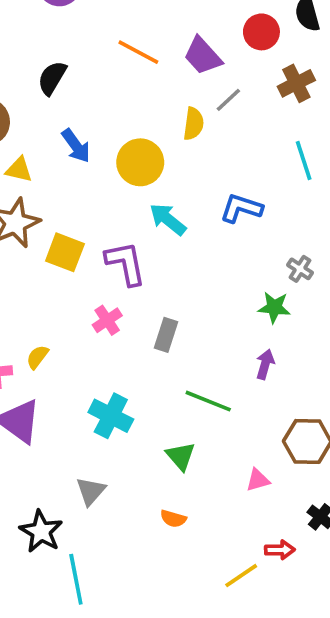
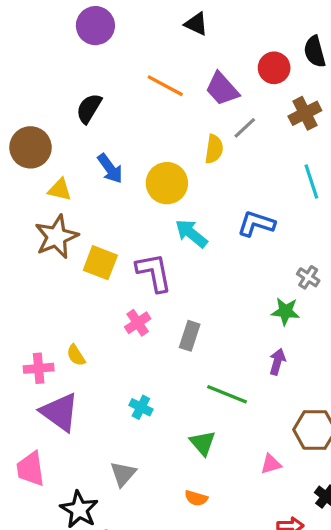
yellow semicircle: (37, 357) -> (76, 355), turned -70
cyan cross: (111, 416) -> (141, 407), size x0.6

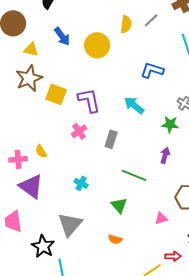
gray line: (245, 128) -> (151, 20), moved
cyan arrow: (191, 233) -> (134, 105), moved
gray triangle: (123, 474) -> (70, 224), size x1.5

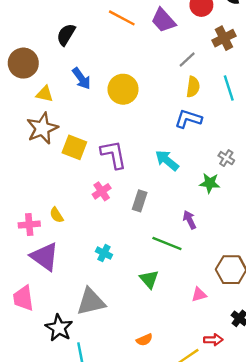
yellow semicircle: (126, 24) -> (193, 87), moved
purple arrow: (165, 155) -> (190, 220), moved, turned -42
gray triangle: (70, 224) -> (91, 302), turned 36
orange semicircle: (115, 239) -> (144, 340), moved, turned -40

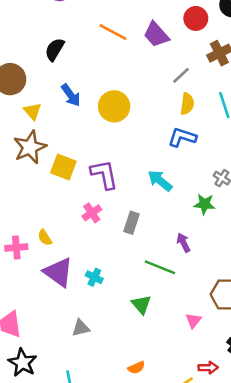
yellow triangle: (45, 94) -> (32, 111), turned 36
purple triangle: (45, 257) -> (58, 272), moved
pink triangle: (199, 295) -> (193, 321), turned -35
gray triangle: (91, 302) -> (81, 328), size x0.6
black star: (59, 328) -> (22, 363), moved

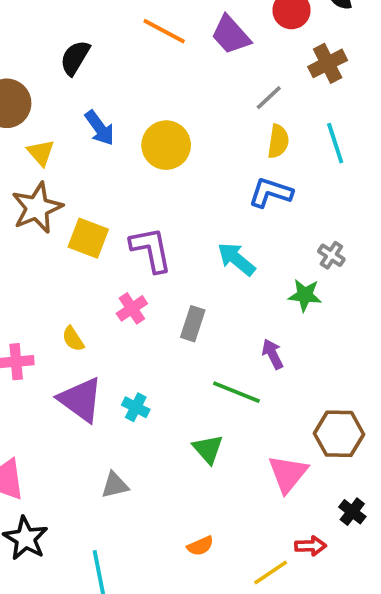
yellow semicircle: (45, 238) -> (73, 339), moved
pink triangle: (193, 321) -> (288, 474), size x1.6

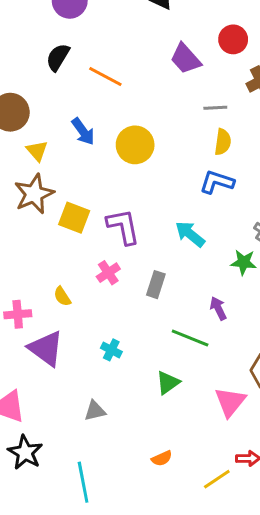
orange line: (164, 31) -> (105, 77), moved
black semicircle: (75, 58) -> (58, 57), moved
gray line: (269, 98) -> (215, 108), turned 40
purple triangle: (81, 400) -> (46, 348), moved
green triangle: (208, 449) -> (168, 383), turned 35

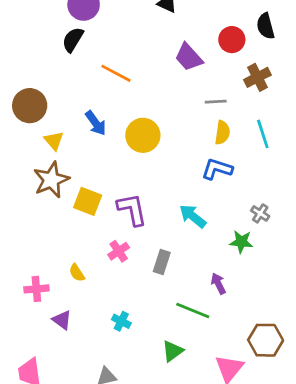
black semicircle: (58, 57) -> (73, 40), moved
purple triangle: (46, 348) -> (62, 320), size x0.6

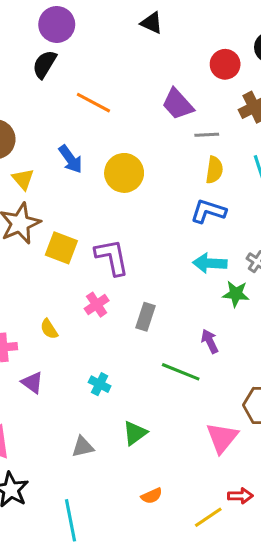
purple trapezoid: (189, 57) -> (178, 104), moved
cyan arrow: (193, 216) -> (210, 263), moved, turned -36
green triangle: (173, 351) -> (135, 433), moved

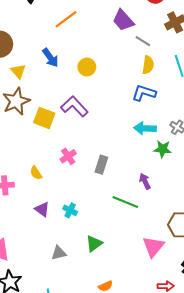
orange line: (93, 103) -> (66, 19), turned -65
gray line: (207, 135) -> (143, 41), turned 35
yellow circle: (124, 173) -> (87, 67), size x0.7
purple L-shape: (112, 257) -> (74, 106), moved, turned -32
purple triangle: (32, 383) -> (42, 209), moved

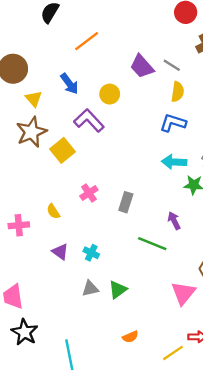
purple trapezoid: (123, 20) -> (142, 66), moved
purple L-shape: (74, 106) -> (89, 121), moved
yellow square: (44, 118) -> (62, 150), turned 30
gray triangle: (59, 253) -> (90, 288), moved

